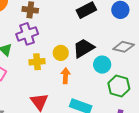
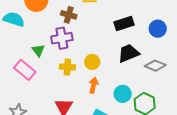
black trapezoid: (84, 48) -> (129, 53), moved
cyan circle: (102, 65) -> (123, 94), moved

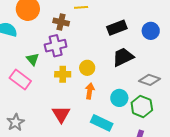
gray diamond: (155, 66) -> (150, 80), moved

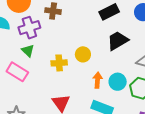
purple cross: (56, 46) -> (29, 28), moved
orange arrow: (90, 91) -> (97, 80), moved

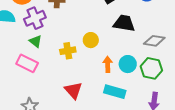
black trapezoid: (118, 41) -> (124, 23), turned 45

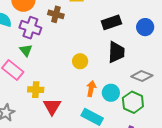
purple cross: (35, 18) -> (30, 28), turned 30
black trapezoid: (124, 23) -> (116, 52), turned 70
yellow cross: (68, 51) -> (36, 90), moved

